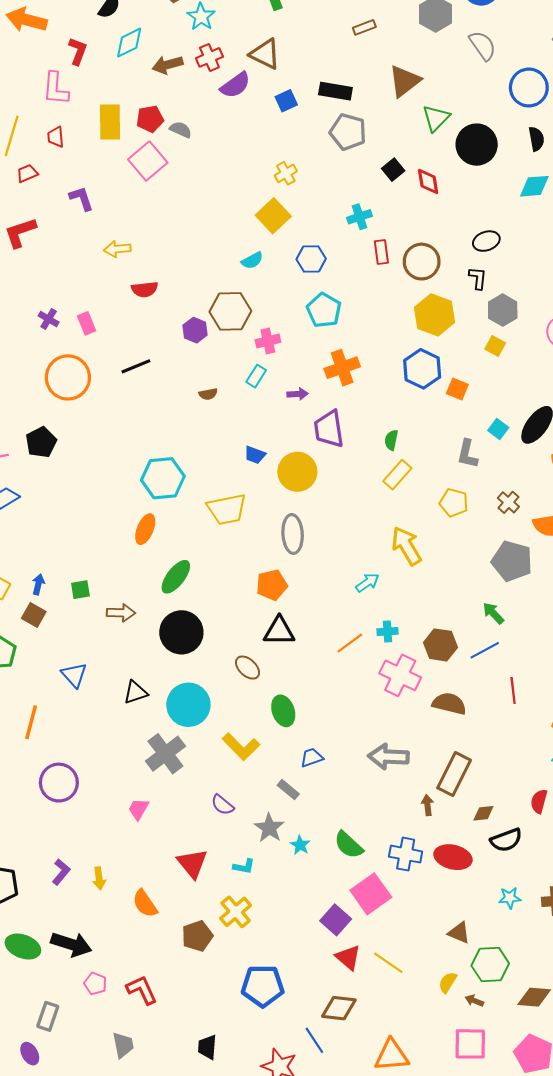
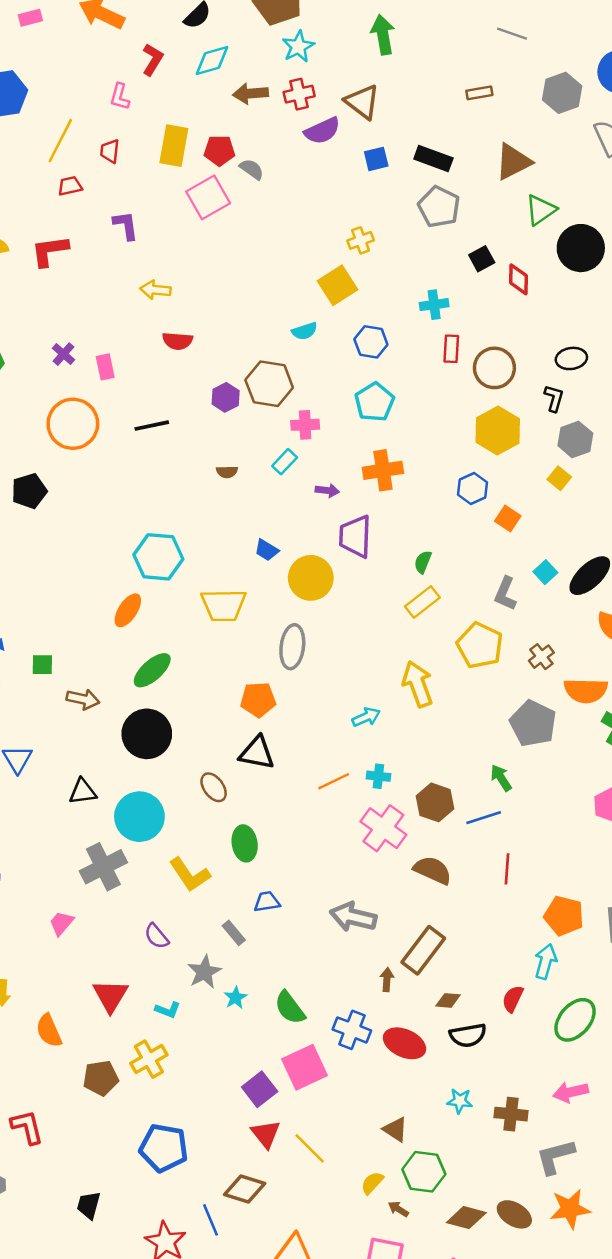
pink L-shape: (56, 89) -> (120, 97), size x0.7
blue hexagon: (422, 369) -> (472, 488), size x0.7
yellow pentagon: (454, 503) -> (480, 645), size x1.4

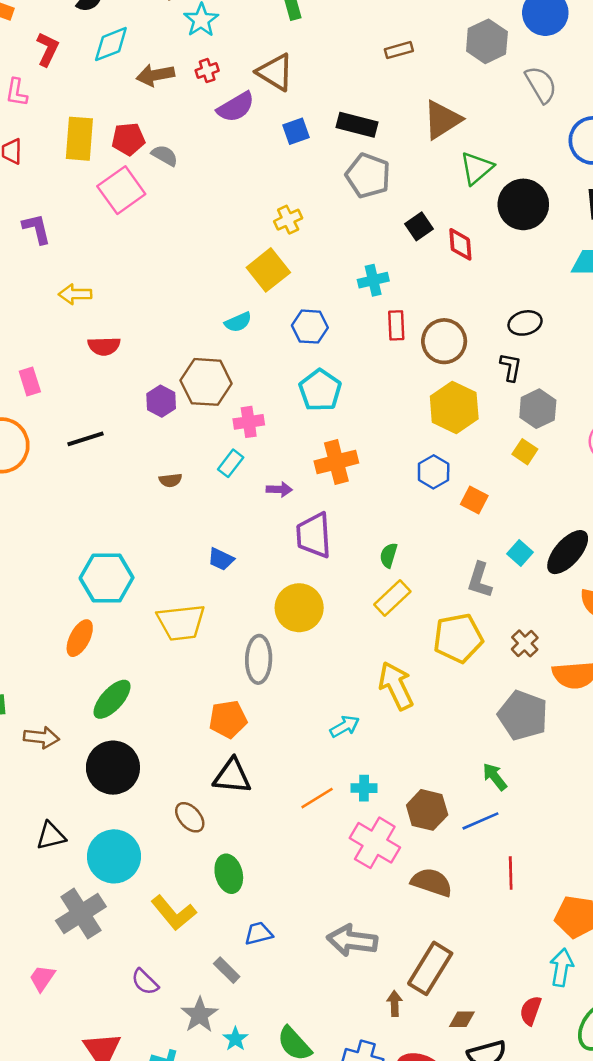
red cross: (299, 94) -> (207, 71), size x0.7
yellow circle: (311, 578) -> (299, 608), moved
yellow pentagon: (480, 645) -> (458, 638), turned -30

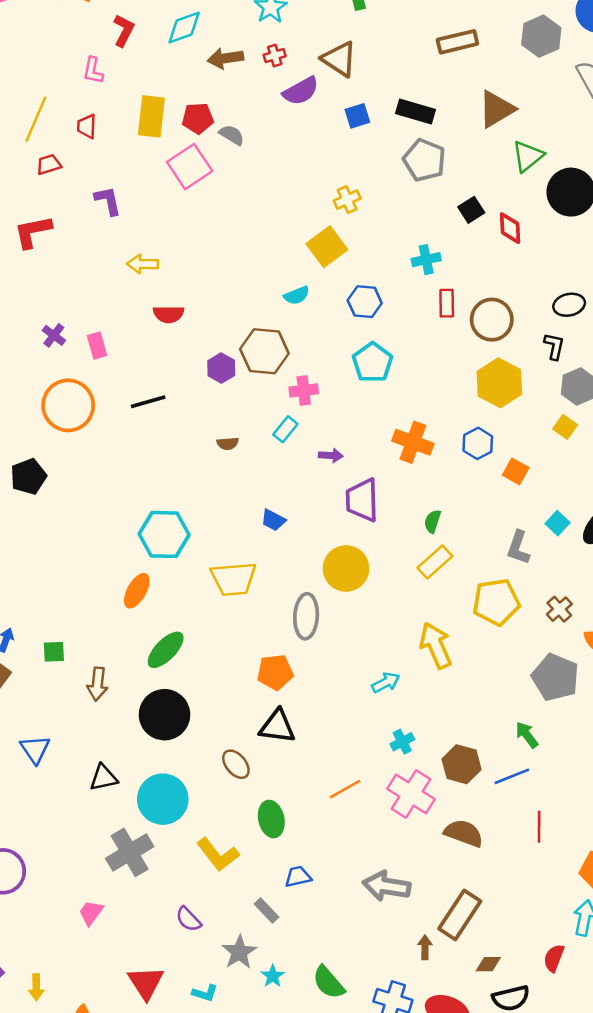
brown rectangle: (399, 50) -> (457, 42), size x1.5
orange cross: (336, 462) -> (413, 442), moved, turned 33
brown arrow: (41, 737) -> (97, 684), turned 88
cyan cross: (364, 788) -> (402, 742), turned -30
orange line: (317, 798) -> (345, 789), moved

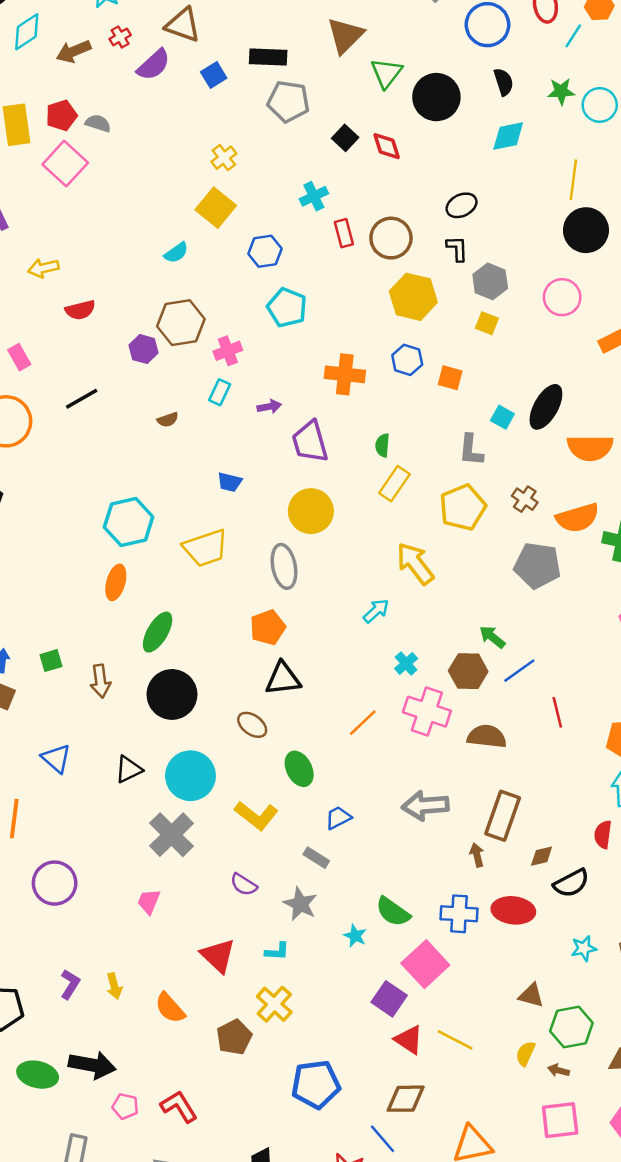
cyan semicircle: (297, 295) -> (176, 253), moved
green arrow: (527, 735) -> (492, 637), moved
cyan star: (273, 976) -> (355, 936), moved

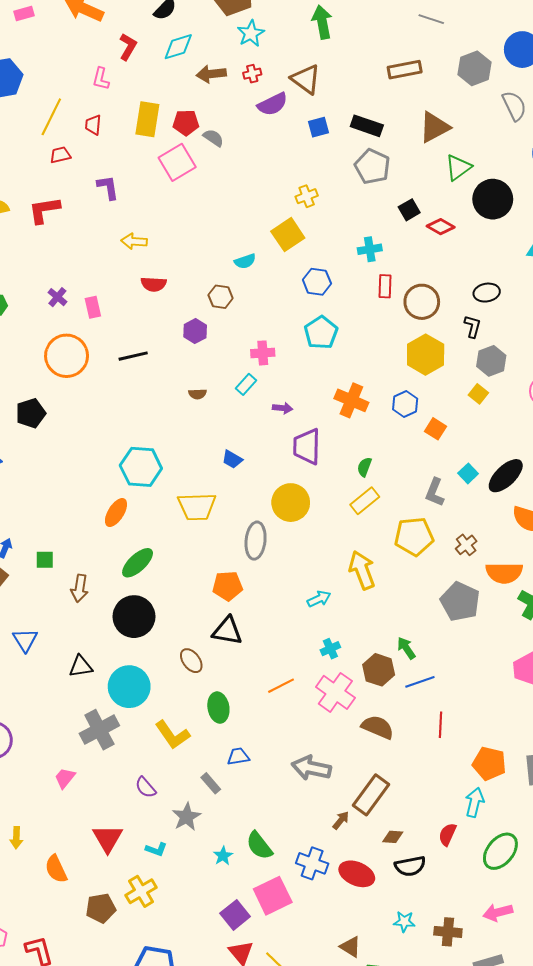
red diamond: (387, 146) -> (441, 227), turned -60
brown hexagon: (181, 323) -> (221, 297), moved, size x0.6
brown arrow: (477, 855) -> (341, 820), turned 36

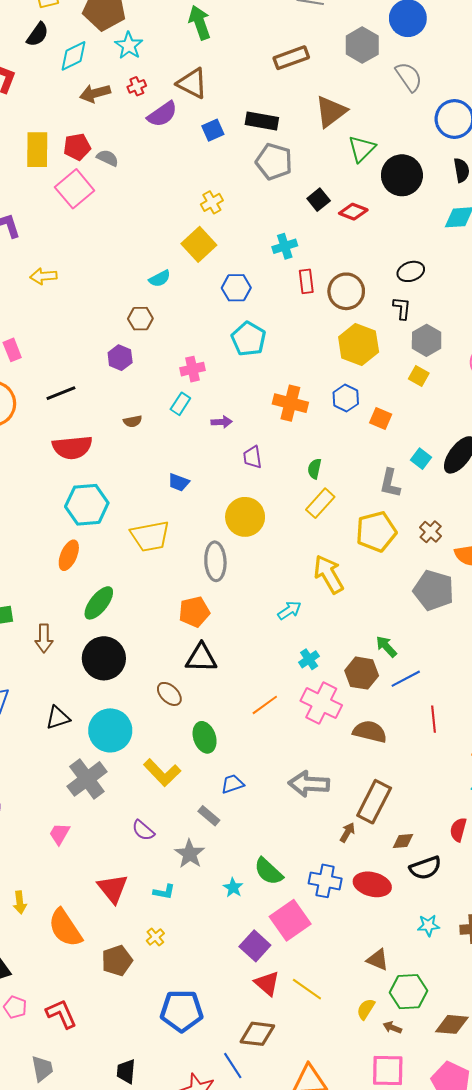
cyan diamond: (178, 47) -> (73, 56), moved
red semicircle: (154, 284) -> (72, 447), moved, size x1.5
purple trapezoid: (307, 446) -> (252, 457), size x0.6
orange semicircle: (56, 869) -> (65, 928), size x1.4
yellow cross: (141, 891) -> (155, 937), size x0.6

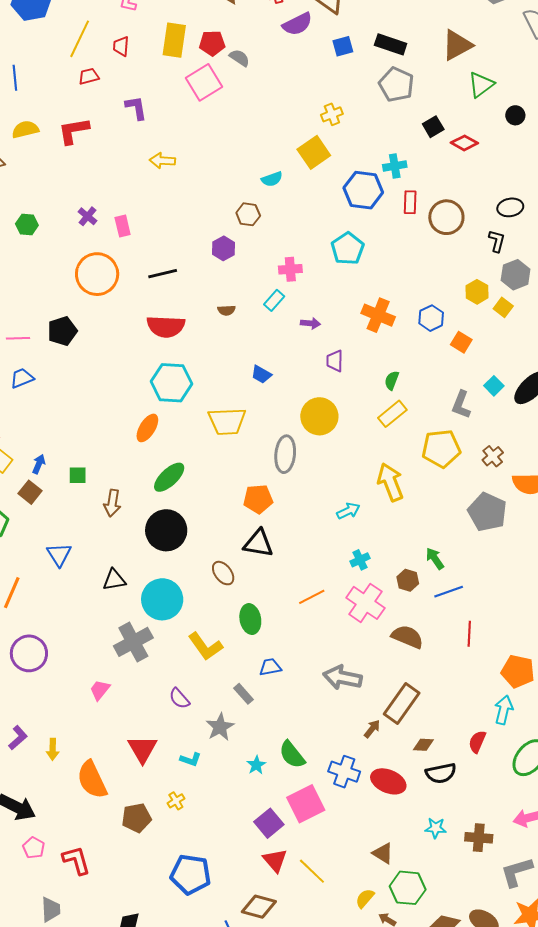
black circle: (402, 175) -> (515, 115), size x0.5
blue hexagon: (236, 288) -> (363, 190), moved, size x1.4
yellow hexagon: (359, 344) -> (477, 292), moved, size x0.6
brown hexagon: (362, 673) -> (408, 580), size x0.7

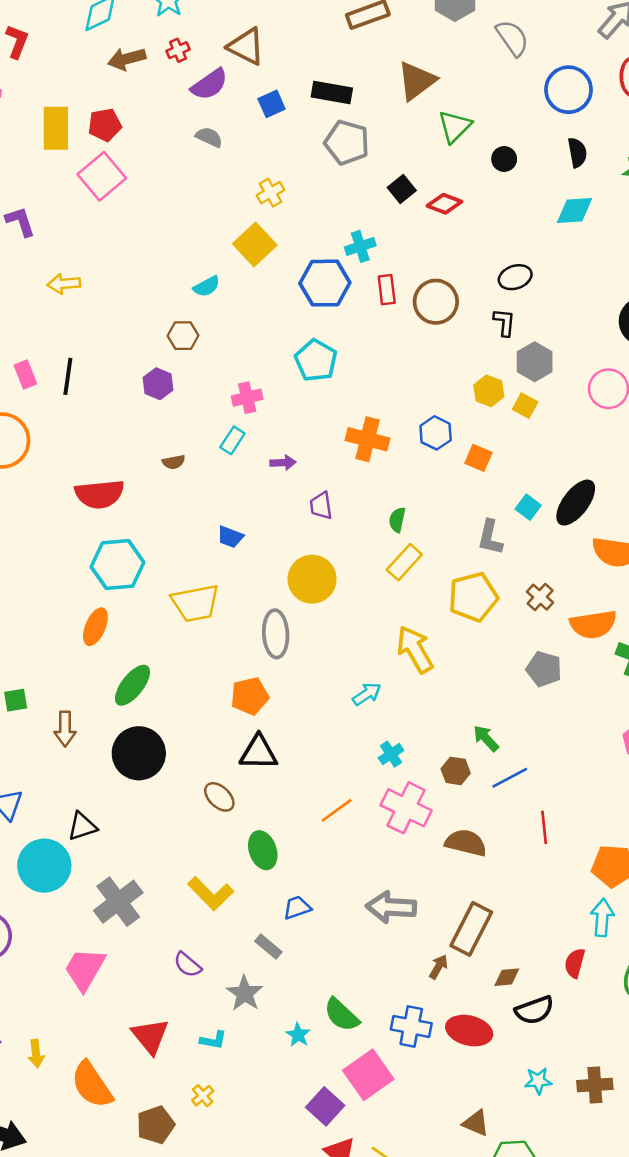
gray semicircle: (240, 58) -> (209, 137), moved
black line: (163, 274) -> (68, 376), moved, turned -60
gray pentagon: (487, 512) -> (544, 669), size x0.7
cyan circle: (162, 599) -> (44, 866), moved
pink trapezoid: (100, 690) -> (85, 969), size x1.6

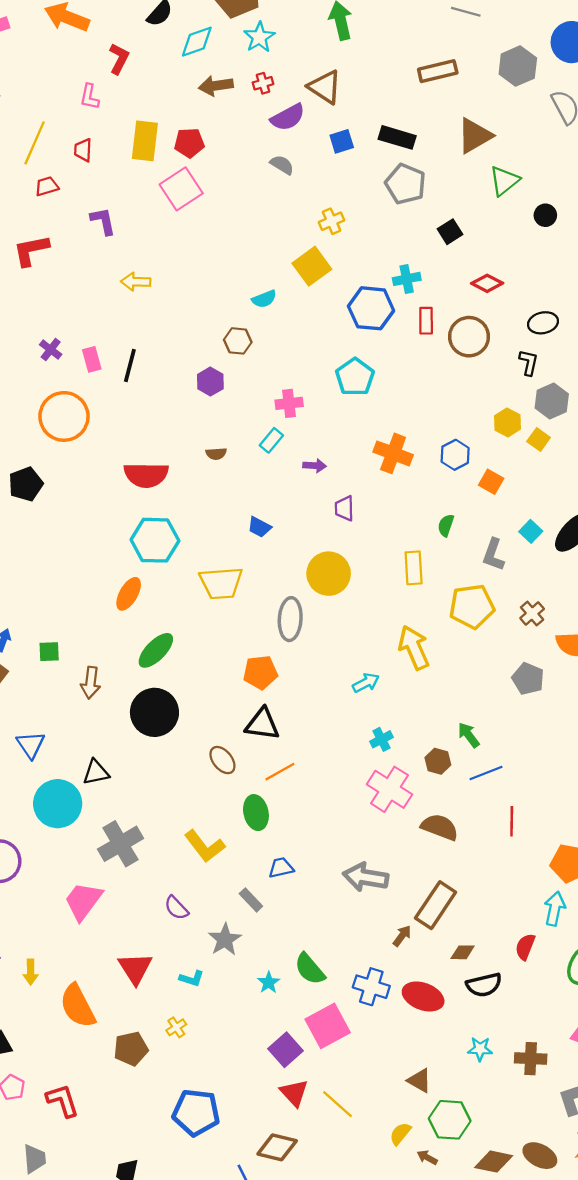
red diamond: (444, 204) -> (487, 283), moved
green semicircle: (397, 520) -> (446, 525), moved
yellow rectangle: (404, 562) -> (414, 568), turned -52
orange line: (337, 810) -> (280, 772), moved

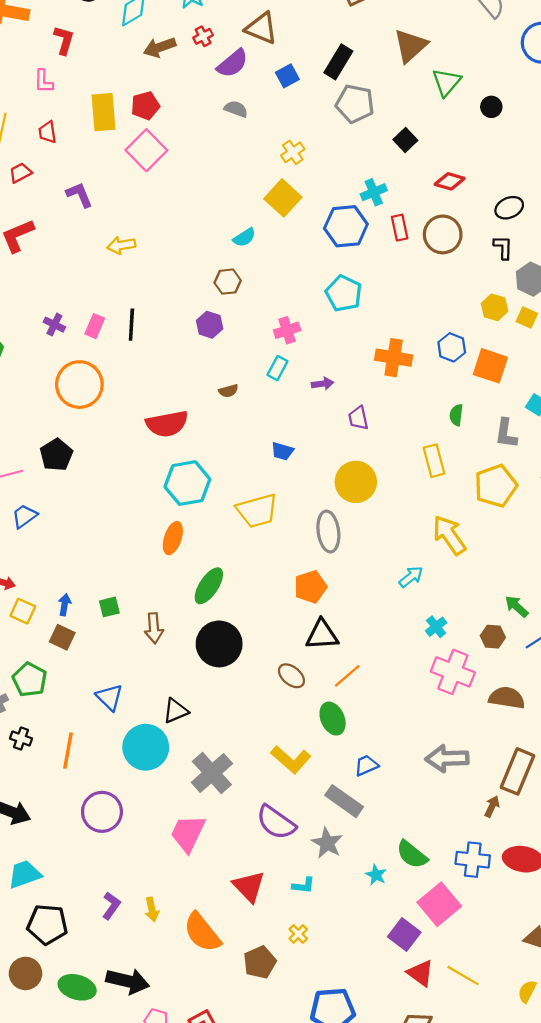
black rectangle: (397, 137) -> (338, 62), turned -64
pink rectangle: (92, 359) -> (95, 326), turned 50
orange square: (491, 482) -> (490, 366), size x1.5
gray rectangle: (251, 900) -> (344, 801), size x1.6
purple semicircle: (176, 908) -> (276, 822), size x1.6

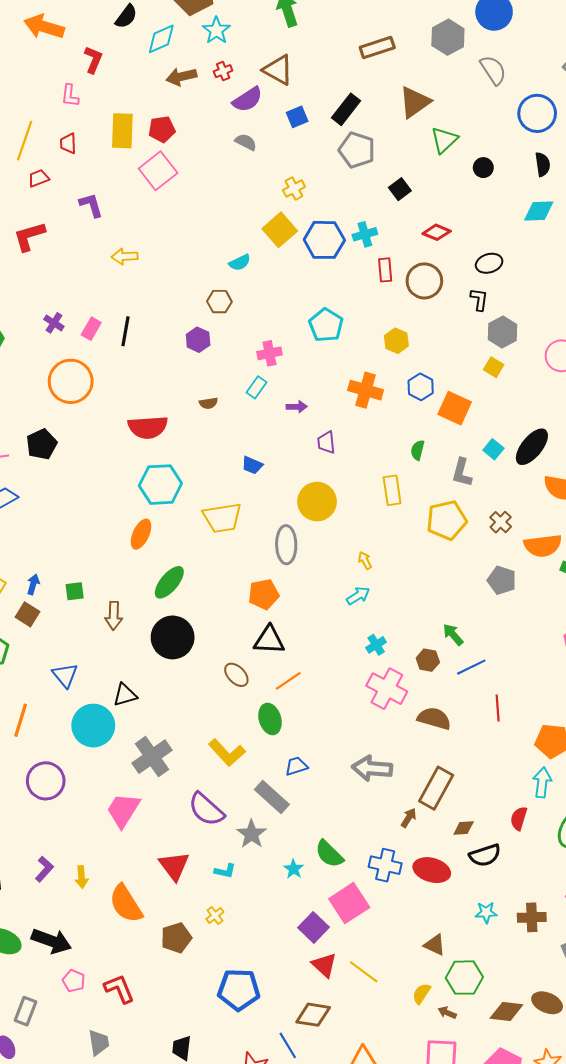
blue hexagon: (346, 226) -> (324, 240), moved
yellow hexagon: (495, 307) -> (396, 341), moved
yellow arrow: (449, 535) -> (365, 560), moved, size x0.5

